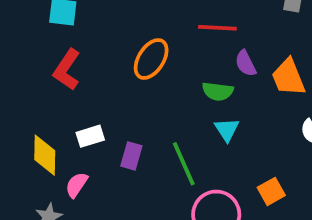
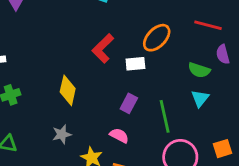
red L-shape: (67, 70) -> (103, 48), moved
white rectangle: (90, 136) -> (135, 64), moved
pink semicircle: (77, 185) -> (119, 136), moved, turned 72

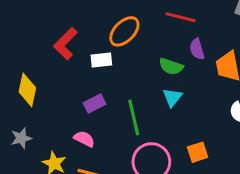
purple rectangle: (129, 103) -> (94, 104), turned 36

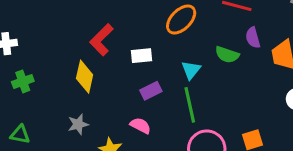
red L-shape: (66, 44) -> (101, 40), moved
white rectangle: (101, 60) -> (142, 56), moved
cyan triangle: (172, 97) -> (191, 70), moved

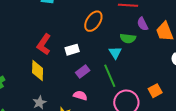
cyan triangle: (191, 70) -> (115, 53), moved

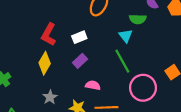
yellow diamond: (38, 71) -> (45, 63), turned 35
purple rectangle: (83, 71) -> (80, 61), moved

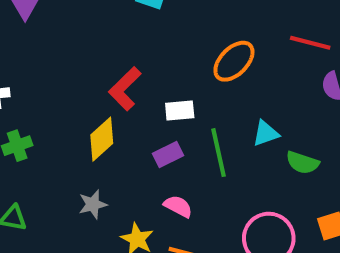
green semicircle: (138, 19) -> (302, 163), moved
cyan triangle: (126, 36) -> (266, 133), turned 32
green line: (122, 61) -> (219, 153), moved

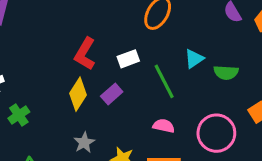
purple rectangle: (168, 154) -> (112, 94), moved
pink semicircle: (178, 206) -> (164, 126), moved

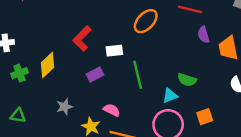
cyan triangle: (194, 59) -> (170, 96), moved
yellow diamond: (78, 94) -> (48, 65), moved
pink semicircle: (164, 126) -> (112, 110), moved

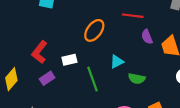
purple rectangle: (95, 75) -> (47, 78), moved
cyan triangle: (170, 96) -> (117, 62), moved

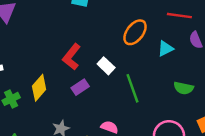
white rectangle: (69, 60) -> (106, 66), turned 56
cyan triangle: (117, 62) -> (165, 49), moved

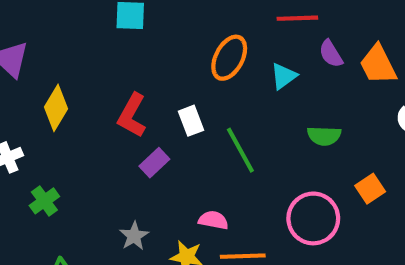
white rectangle: (106, 66) -> (191, 121), turned 35
yellow diamond: (39, 88) -> (56, 108), moved

